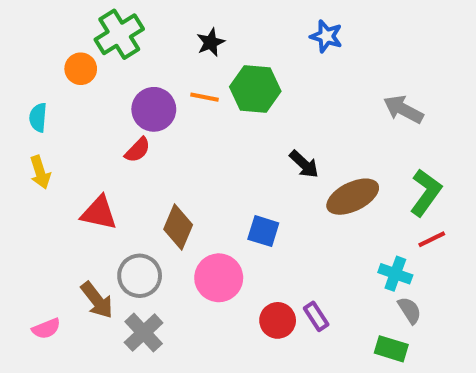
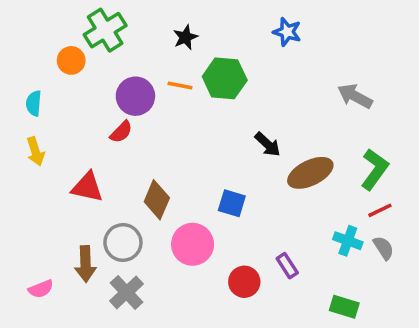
brown arrow: (97, 300) -> (85, 264), turned 36
gray semicircle: (410, 310) -> (384, 248), moved
purple rectangle: (316, 316) -> (287, 266), moved

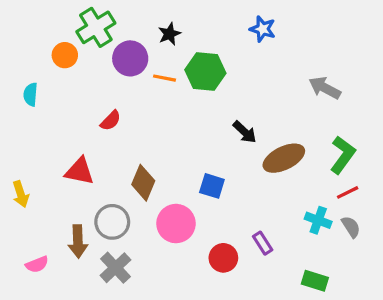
purple circle: (135, 96) -> (130, 58), moved
yellow arrow: (35, 151) -> (21, 194), moved

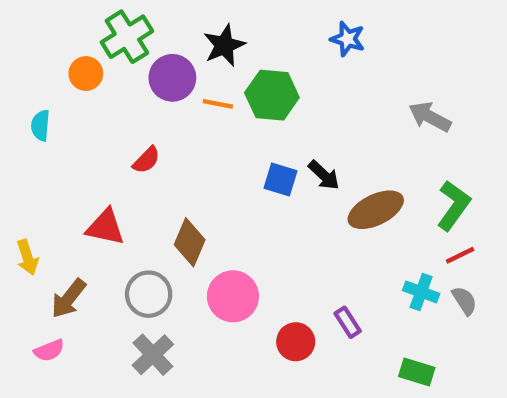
black star: (169, 34) -> (224, 45), size x1.4
blue square: (212, 186) -> (281, 179), moved
brown arrow: (78, 242) -> (69, 298), moved, turned 40

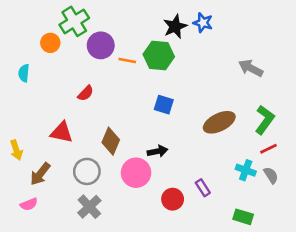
black star: (224, 45) -> (175, 26), moved
black arrow: (324, 175) -> (157, 151), moved, turned -54

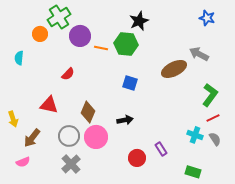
blue star: (203, 23) -> (207, 18), moved
brown ellipse: (219, 122) -> (174, 69), moved
pink circle: (136, 173) -> (96, 137), moved

